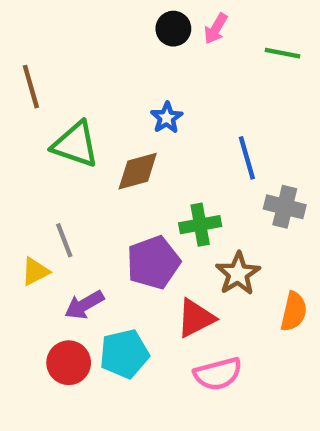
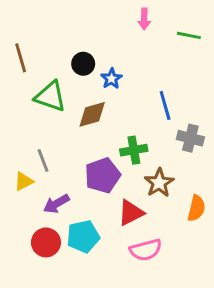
black circle: (173, 29) -> (83, 64), moved
pink arrow: (216, 29) -> (144, 19), turned -30

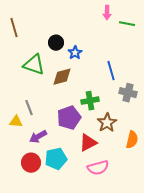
pink arrow: (144, 19) -> (107, 13), moved
brown line: (21, 58) -> (14, 28), moved
yellow triangle: (24, 181) -> (16, 122), turned 32

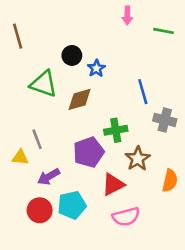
pink arrow: (107, 13) -> (127, 15), moved

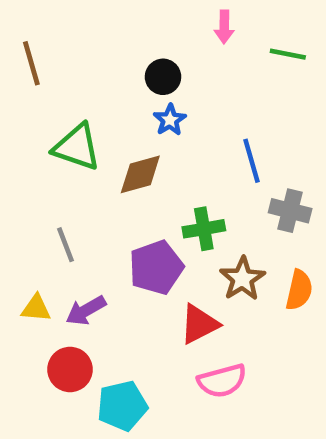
black circle: (72, 55) -> (163, 77), moved
yellow triangle: (20, 157) -> (36, 308), moved
orange semicircle: (170, 181) -> (299, 290), moved
cyan pentagon: (72, 205) -> (122, 406), moved

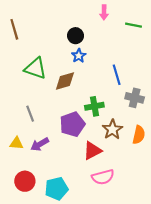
red circle: (70, 369) -> (25, 181), moved

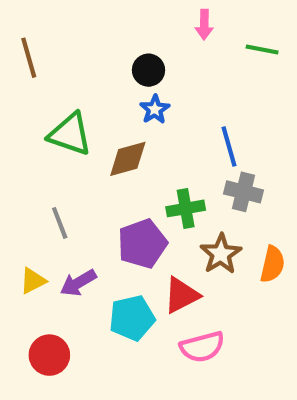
gray cross: (135, 98) -> (243, 192), moved
yellow triangle: (16, 143) -> (33, 281), turned -32
cyan pentagon: (57, 189) -> (132, 318), moved

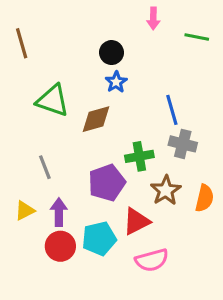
purple arrow: (78, 283) -> (59, 212), turned 120
red circle: (49, 355) -> (60, 246), moved

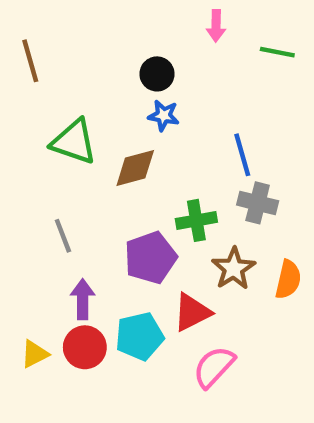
blue star: (116, 82) -> (164, 116), turned -30
yellow triangle: (25, 211) -> (35, 354), moved
pink semicircle: (152, 260) -> (214, 367), turned 148

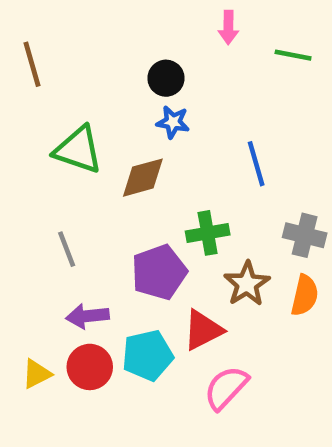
gray cross: (258, 203) -> (305, 235), moved
purple arrow: (83, 299) -> (87, 316), turned -96

